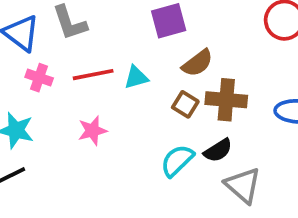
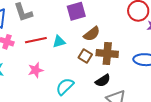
cyan semicircle: (177, 161) -> (65, 86), moved

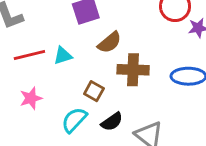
brown square: (85, 56) -> (94, 91), moved
black semicircle: (103, 81) -> (112, 122), moved

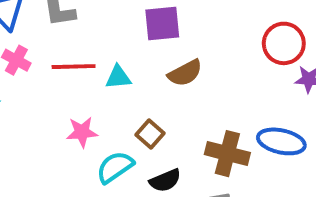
brown cross: (133, 70) -> (227, 154), moved
pink star: (31, 98) -> (82, 132), moved

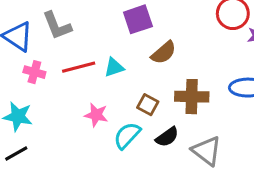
pink star: (82, 132) -> (96, 115), turned 30
brown cross: (227, 154) -> (192, 97), moved

